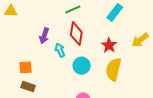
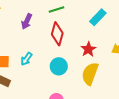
purple arrow: (44, 36) -> (27, 22), moved
cyan arrow: (60, 50) -> (26, 59), moved, turned -128

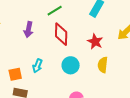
yellow semicircle: (90, 74) -> (103, 65), size x0.7

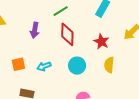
cyan arrow: (37, 66) -> (44, 66), turned 48
orange square: (15, 74) -> (18, 64), moved

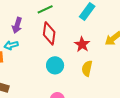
cyan arrow: (44, 66) -> (11, 45), moved

